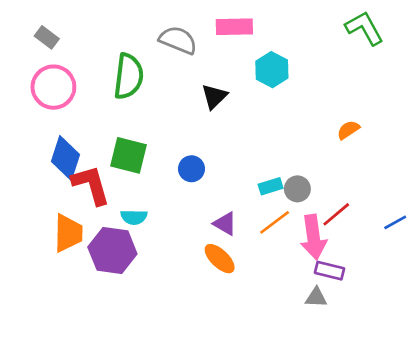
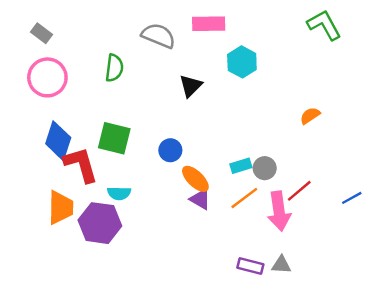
green semicircle: (129, 76) -> (114, 68), size x0.7
orange ellipse: (220, 259) -> (195, 179), moved
purple rectangle: (330, 271) -> (250, 266), moved

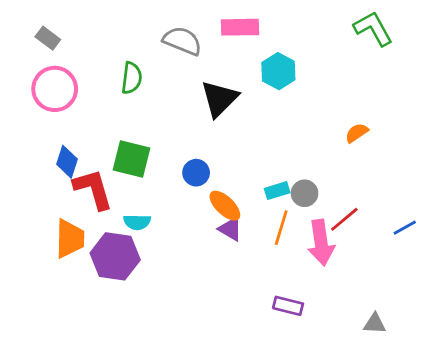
black triangle: (191, 86) -> (219, 99), size x1.4
blue diamond: (58, 141) -> (67, 162), size x0.7
orange line: (244, 198) -> (281, 228), turned -36
gray triangle: (281, 265) -> (375, 324), moved

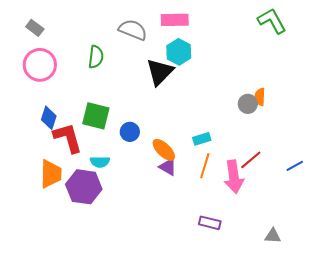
cyan hexagon: (278, 71) -> (179, 52), moved
orange semicircle: (357, 133) -> (260, 97), turned -54
blue circle: (196, 173) -> (130, 132), moved
gray circle: (305, 193) -> (248, 104), moved

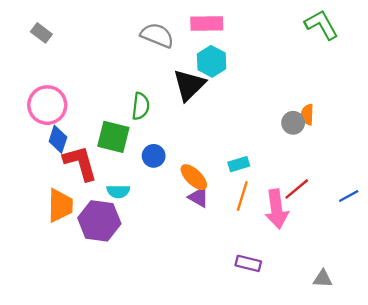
green semicircle: (96, 57) -> (141, 106), moved
pink circle: (40, 65) -> (47, 105), moved

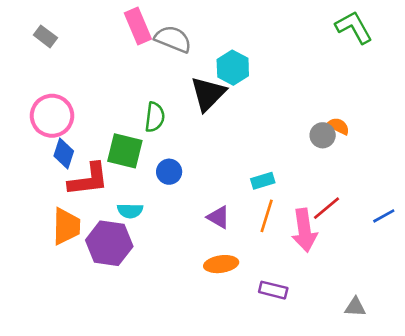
pink rectangle: (207, 23) -> (138, 26), moved, turned 68
orange semicircle: (307, 115) -> (338, 126), turned 114
red L-shape: (80, 163) -> (88, 180), turned 99
orange ellipse: (194, 177) -> (221, 264), moved, turned -52

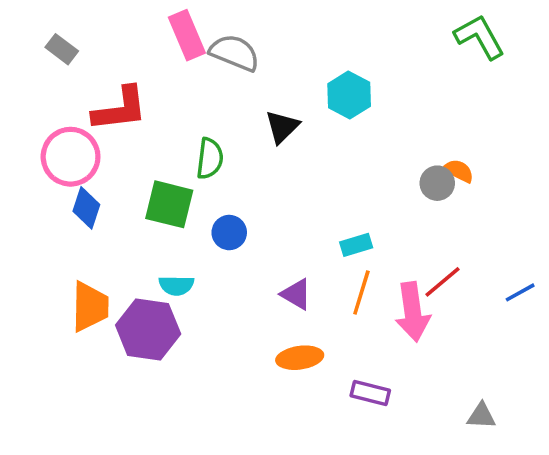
cyan hexagon: (233, 68) -> (349, 95), moved
black triangle: (208, 94) -> (282, 127), size x0.7
red L-shape: (88, 180) -> (120, 109), moved

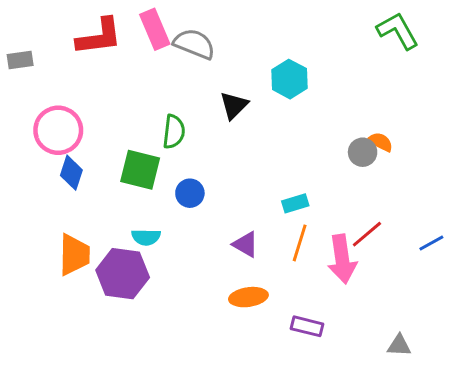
gray rectangle: (62, 49) -> (20, 60), moved, turned -45
red L-shape: (120, 109) -> (99, 37), moved

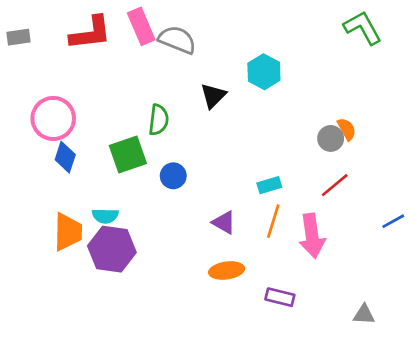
gray rectangle: (20, 60) -> (18, 37), moved
orange semicircle: (380, 142) -> (347, 129), turned 35
green square: (140, 170) -> (128, 154), turned -33
red line: (367, 234) -> (335, 185), moved
cyan semicircle: (146, 237) -> (105, 216), moved

